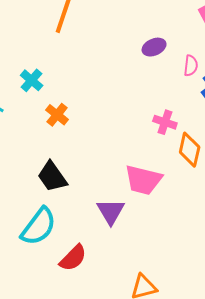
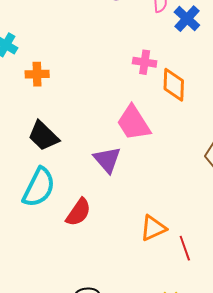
orange cross: (57, 115) -> (37, 74), turned -30
pink trapezoid: (143, 180) -> (133, 123), turned 54

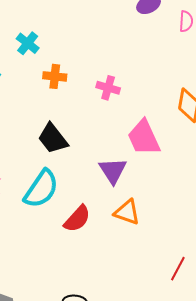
pink cross: (145, 62) -> (108, 88), moved
orange triangle: (153, 228) -> (127, 212), moved, turned 36
red line: (185, 248) -> (178, 269), turned 40

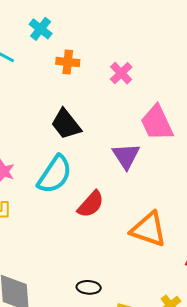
pink cross: (108, 88) -> (121, 73), turned 30
orange triangle: (127, 212) -> (149, 229), moved, size x1.4

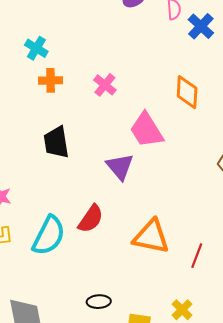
cyan cross: (41, 29) -> (36, 48), moved
black trapezoid: (66, 124) -> (56, 142), turned 36
cyan semicircle: (55, 174) -> (49, 236), moved

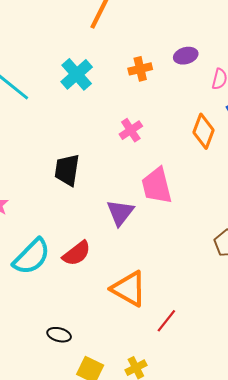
cyan cross: (36, 48) -> (77, 74), size x1.4
orange cross: (51, 80) -> (140, 69), moved, turned -30
orange diamond: (187, 92) -> (203, 131), moved

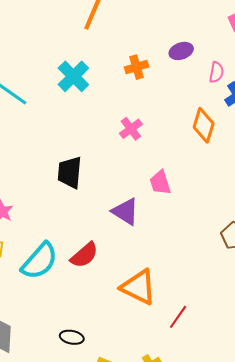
pink trapezoid: (157, 186) -> (160, 183), size x0.7
purple triangle: (120, 213) -> (125, 212), turned -32

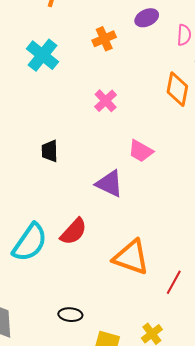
black trapezoid: (70, 172) -> (50, 151), size x0.7
pink trapezoid: (160, 183) -> (141, 151), turned -36

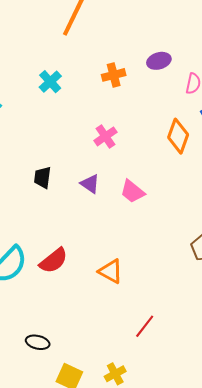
cyan cross: (43, 55) -> (50, 82), size x0.7
purple triangle: (109, 184) -> (90, 184), moved, size x0.7
orange triangle: (131, 257) -> (111, 271), moved, size x0.7

